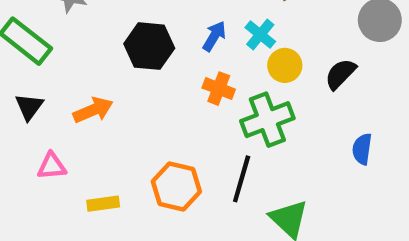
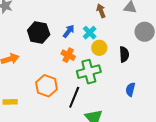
black semicircle: (340, 74) -> (124, 54), turned 126
orange hexagon: (176, 186) -> (46, 86), moved

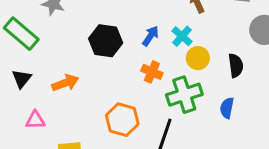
blue semicircle: (130, 89) -> (227, 108), moved

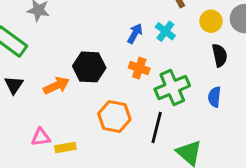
black hexagon: (106, 41) -> (89, 67), moved
yellow circle: (198, 58) -> (211, 21), moved
pink triangle: (35, 120) -> (41, 137), moved

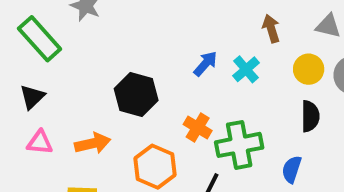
orange cross: (139, 68) -> (198, 127), moved
orange arrow: (56, 86) -> (93, 143), moved
pink triangle: (41, 137) -> (40, 142), moved

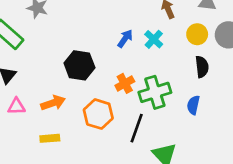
orange cross: (198, 127) -> (125, 83), turned 36

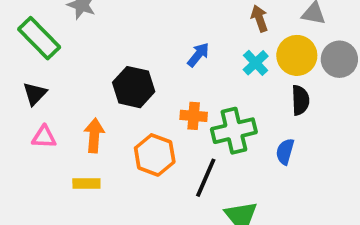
yellow circle: (197, 34) -> (297, 55), size x1.4
cyan cross: (154, 39) -> (256, 63), moved
orange cross: (125, 83) -> (194, 116), turned 30
orange arrow: (53, 103) -> (94, 135), turned -70

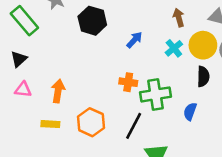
black hexagon: (134, 87) -> (92, 21), moved
orange hexagon: (155, 155) -> (91, 122), moved

